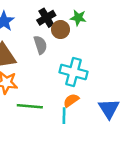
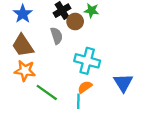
green line: (30, 106) -> (47, 92), turned 30
blue triangle: (109, 109) -> (123, 83), moved

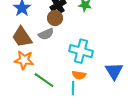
brown circle: (75, 22) -> (55, 18), moved
gray semicircle: (57, 36) -> (46, 34), moved, turned 84
orange semicircle: (85, 87) -> (79, 75), turned -136

